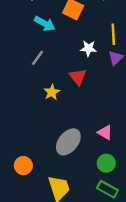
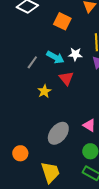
cyan arrow: (45, 24) -> (55, 57), moved

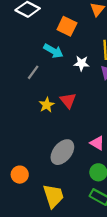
cyan arrow: (55, 57) -> (53, 51), moved
red triangle: (66, 78) -> (68, 100), moved

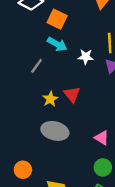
orange square: (67, 26) -> (57, 19), moved
gray ellipse: (62, 152) -> (55, 131), moved, turned 65

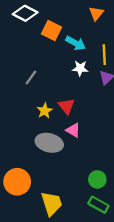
cyan arrow: (57, 44) -> (76, 43), moved
pink triangle: (102, 138) -> (73, 130), moved
orange circle: (23, 170) -> (17, 182), size x1.5

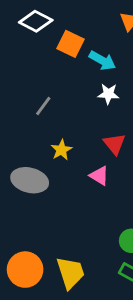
red triangle: (66, 106) -> (114, 144), moved
gray ellipse: (49, 143) -> (30, 180), moved
orange circle: (17, 182) -> (25, 270), moved

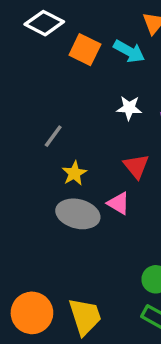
cyan arrow: (102, 61) -> (129, 51), moved
gray line: (43, 106) -> (53, 136), moved
gray ellipse: (30, 180) -> (78, 214), moved

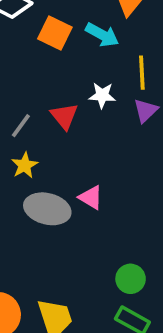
red triangle: (136, 166) -> (64, 116), moved
yellow star: (74, 173) -> (25, 165), moved

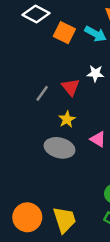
yellow star: (25, 165) -> (67, 119), moved
pink triangle: (91, 197) -> (98, 139), moved

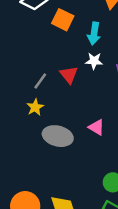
cyan arrow: (95, 34) -> (94, 33), moved, turned 70
yellow star: (67, 119) -> (35, 107), moved

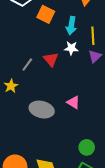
yellow star: (35, 107) -> (11, 86), moved

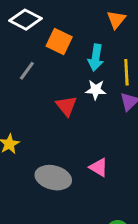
gray line: (27, 64) -> (27, 71), moved

